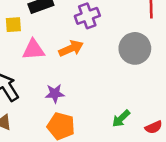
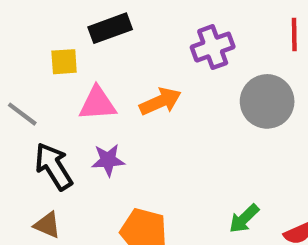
purple cross: (87, 16) -> (213, 47), moved
purple star: (55, 93) -> (108, 160), moved

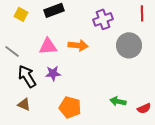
yellow square: (64, 62) -> (21, 14), moved, turned 32
orange arrow: (160, 101) -> (78, 45), turned 30
green arrow: (244, 219) -> (118, 101), turned 56

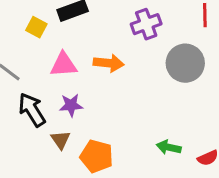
yellow square: (21, 14) -> (36, 27), moved
brown triangle: (24, 104) -> (60, 140), moved, turned 32

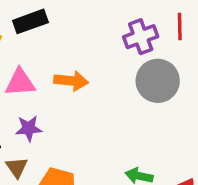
purple cross: (146, 24) -> (141, 37), moved

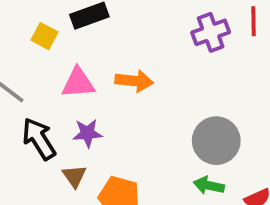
gray circle: (158, 81) -> (216, 141), moved

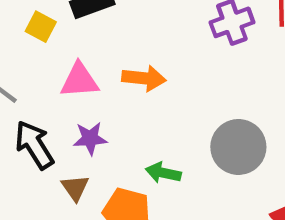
green arrow: (209, 185) -> (163, 173), moved

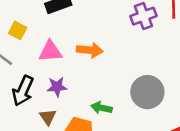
yellow square: (41, 27) -> (18, 30), moved
black arrow: (34, 145) -> (23, 91), turned -124

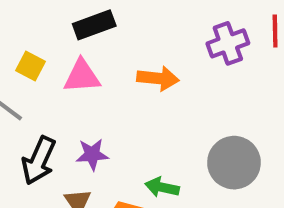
orange arrow: (90, 50) -> (158, 78), moved
pink triangle: (50, 51) -> (82, 76), moved

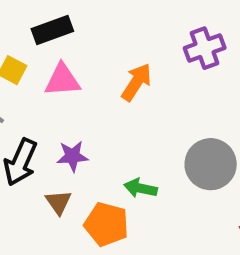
black rectangle: (94, 25) -> (52, 30), moved
orange arrow: (158, 78) -> (136, 82), turned -63

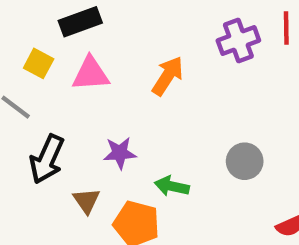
purple star: (72, 156) -> (120, 153), moved
gray circle: (211, 164) -> (245, 161), size x0.7

